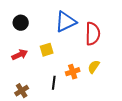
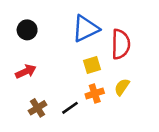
yellow square: (47, 50) -> (92, 65), moved
black line: (54, 83) -> (70, 108), turned 48
brown cross: (22, 91) -> (37, 108), moved

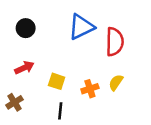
yellow square: (92, 65) -> (57, 81), moved, turned 35
brown cross: (37, 108) -> (15, 102), moved
black line: (70, 108) -> (60, 111), moved, turned -49

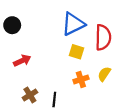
black circle: (26, 28) -> (12, 25), moved
yellow square: (57, 81) -> (76, 52), moved
brown cross: (15, 102) -> (30, 95), moved

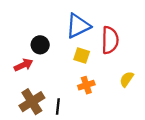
black circle: (12, 25) -> (40, 45), moved
yellow semicircle: (104, 74) -> (127, 79), moved
brown cross: (30, 95) -> (32, 102), size x1.5

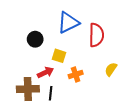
yellow square: (82, 55) -> (59, 56), moved
red arrow: (24, 65) -> (46, 72), moved
brown cross: (32, 102) -> (28, 89), turned 30

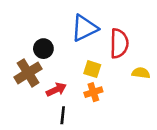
yellow square: (59, 56) -> (92, 69), moved
yellow semicircle: (111, 69) -> (141, 73), moved, turned 64
brown cross: (28, 89) -> (28, 73), moved, turned -30

